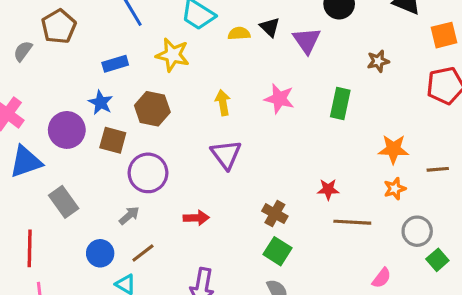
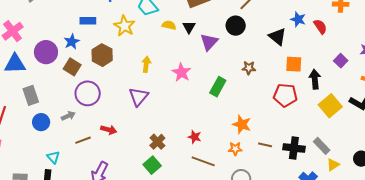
blue circle: (100, 253) -> (41, 122), moved
brown line: (143, 253) -> (83, 140), moved

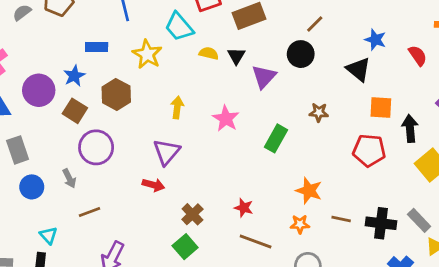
blue star: (298, 19) -> (375, 40), moved
gray arrow: (68, 116) -> (69, 178), turned 88
red arrow: (109, 130) -> (153, 185), moved

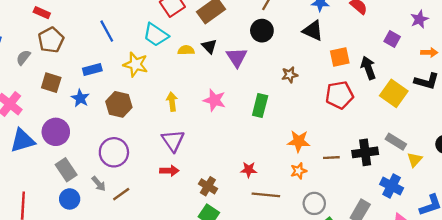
purple circle: (39, 90) -> (56, 132), moved
brown square: (75, 111) -> (51, 83), moved
gray rectangle: (18, 150) -> (66, 170), moved
brown line: (90, 212) -> (121, 194), moved

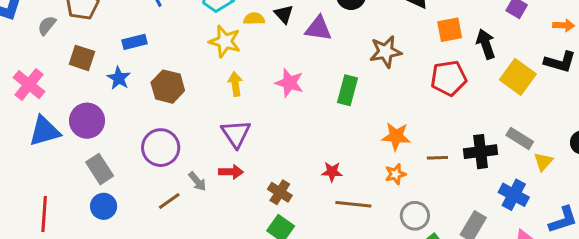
purple triangle: (237, 57) -> (318, 29), turned -50
yellow star: (136, 64) -> (225, 41), moved
brown star: (290, 75) -> (386, 52), size x1.5
gray arrow: (99, 184) -> (197, 181), moved

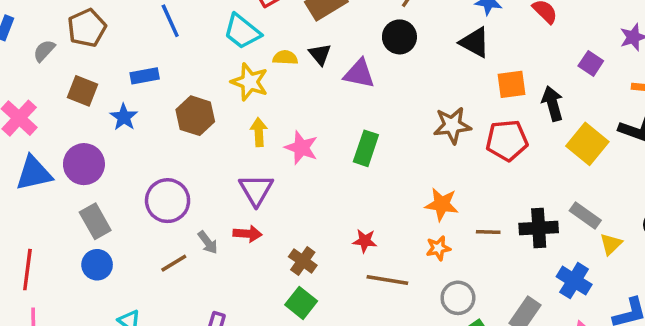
brown star: (386, 52) -> (452, 125), moved
pink star: (289, 83) -> (301, 148), moved
brown hexagon: (168, 87) -> (195, 116), moved
green rectangle: (347, 90) -> (366, 148), moved

